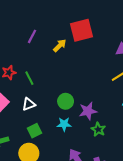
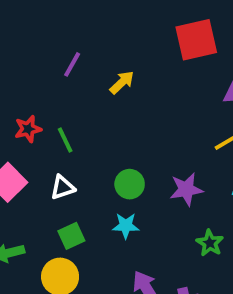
red square: (82, 30) -> (196, 40), moved
purple star: (88, 111) -> (186, 189), moved
green star: (98, 129) -> (210, 243), moved

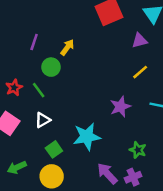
green circle: (130, 184) -> (51, 67), moved
cyan star: (126, 226) -> (87, 137), size x1.6
green star: (210, 243) -> (138, 150), moved

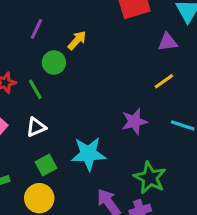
green star: (138, 150) -> (150, 178), size x1.5

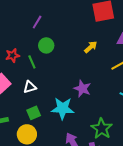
yellow arrow: (77, 40) -> (91, 47), moved
purple star: (134, 121) -> (82, 89), moved, turned 30

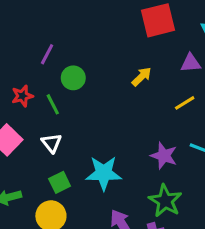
purple line: (37, 22) -> (47, 54), moved
white triangle: (30, 87) -> (52, 143), turned -48
purple star: (82, 89) -> (164, 156), moved

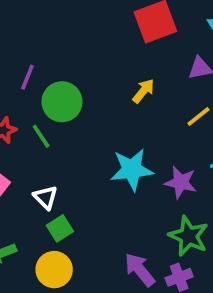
green circle: (73, 78) -> (62, 102), size x1.4
white triangle: (52, 143) -> (46, 197), moved
cyan star: (104, 173) -> (132, 170), moved

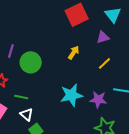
green line: (41, 136) -> (21, 97), moved, turned -40

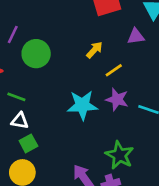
yellow line: (104, 63) -> (114, 70), moved
purple star: (98, 100) -> (117, 99), moved
white triangle: (27, 114) -> (20, 121), turned -40

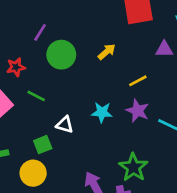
yellow arrow: (94, 50) -> (107, 52), moved
cyan star: (82, 105) -> (102, 112), size x0.7
white triangle: (20, 121) -> (65, 125), moved

